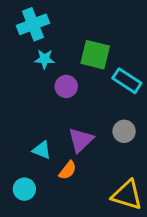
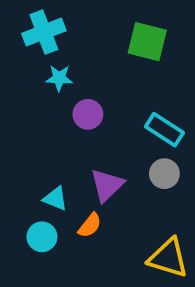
green square: (95, 55) -> (147, 42), moved
cyan rectangle: (127, 81) -> (164, 130), moved
cyan circle: (24, 189) -> (42, 237), moved

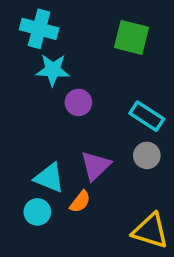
cyan cross: (44, 32) -> (39, 29), turned 36
cyan star: (59, 78) -> (53, 70), size x1.4
cyan triangle: (55, 199) -> (49, 178), size x1.4

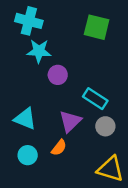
cyan rectangle: (147, 116) -> (95, 99), moved
gray circle: (147, 155) -> (105, 126), moved
cyan triangle: (49, 178) -> (25, 119), moved

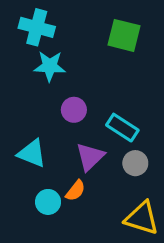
purple circle: (58, 75) -> (74, 110), moved
cyan circle: (28, 155) -> (48, 202), moved

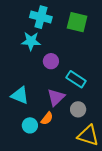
cyan cross: (37, 27) -> (41, 17), moved
purple circle: (74, 110) -> (51, 61), moved
gray circle: (135, 163) -> (78, 109), moved

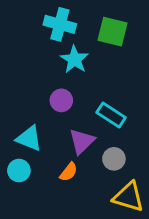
cyan star: (31, 41) -> (74, 59), moved, turned 30
purple circle: (51, 61) -> (61, 100), moved
cyan circle: (30, 125) -> (19, 171), moved

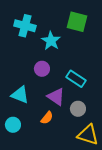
cyan cross: (60, 24) -> (25, 26), moved
purple triangle: (82, 141) -> (56, 97), turned -42
cyan circle: (19, 171) -> (13, 125), moved

